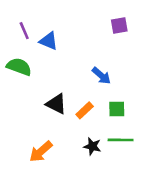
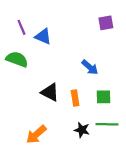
orange rectangle: (85, 110) -> (75, 98), turned -56

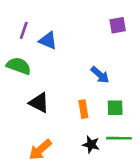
purple line: (21, 27) -> (24, 30), turned 42
black triangle: (50, 92) -> (39, 103), moved

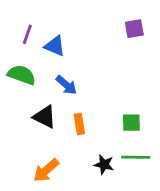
blue arrow: (100, 75) -> (66, 85), moved
orange rectangle: (83, 109) -> (79, 124), moved

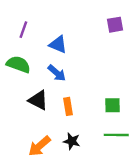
blue triangle: (55, 46) -> (58, 45), moved
black star: (104, 165) -> (72, 141), moved

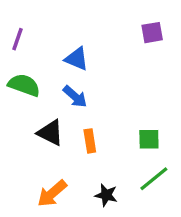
purple line: (23, 30) -> (18, 39), moved
green line: (116, 135) -> (154, 179), turned -40
black star: (72, 141) -> (106, 195), moved

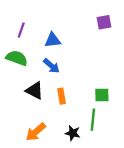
purple line: (18, 39) -> (21, 30), moved
blue triangle: (77, 59) -> (53, 40), turned -30
green line: (154, 179) -> (93, 120), moved, turned -45

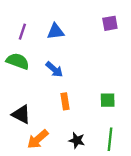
blue triangle: (53, 40) -> (56, 32), moved
black triangle: (35, 91) -> (21, 114), moved
green line: (93, 120) -> (110, 139), moved

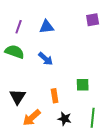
green square: (108, 100) -> (83, 85), moved
orange rectangle: (65, 101) -> (55, 96), moved
black triangle: (21, 114) -> (18, 97), turned 36

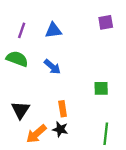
green square: (83, 85) -> (101, 88), moved
black star: (65, 119) -> (60, 129), moved

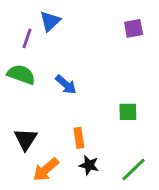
blue triangle: (53, 30) -> (50, 21), moved, turned -36
black star: (60, 129) -> (89, 165), moved
green line: (106, 134) -> (134, 170), turned 40

